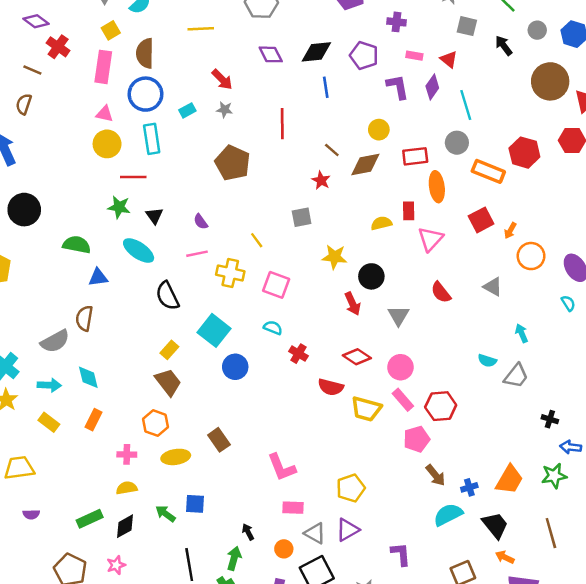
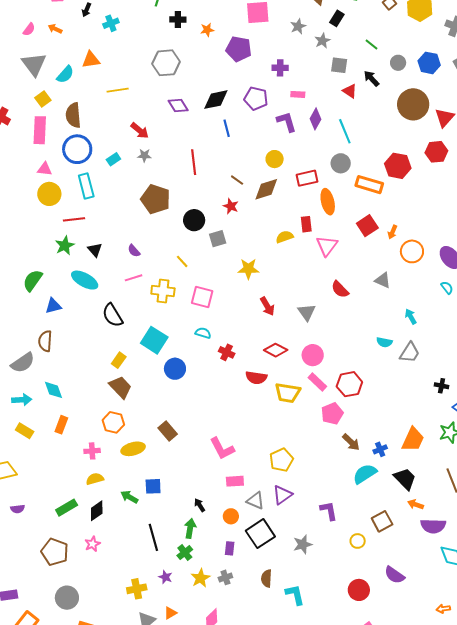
red triangle: (449, 59) -> (350, 91), moved
green star: (119, 207) -> (65, 246), turned -30
green semicircle: (77, 245) -> (33, 280), turned -60
black circle: (371, 276) -> (194, 220), moved

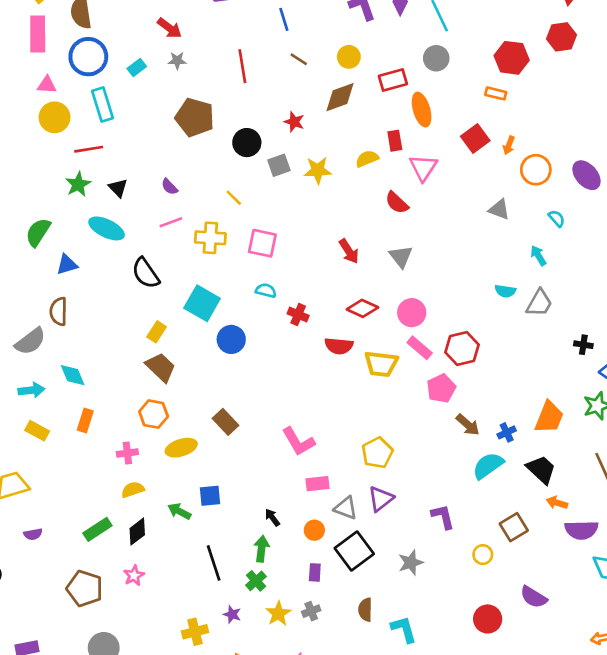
brown line: (237, 180) -> (299, 59), moved
orange rectangle: (369, 185) -> (496, 93), moved, size x0.6
yellow star: (248, 269) -> (318, 170), moved
cyan semicircle: (447, 288) -> (557, 218), moved
red semicircle: (340, 289) -> (397, 203), moved

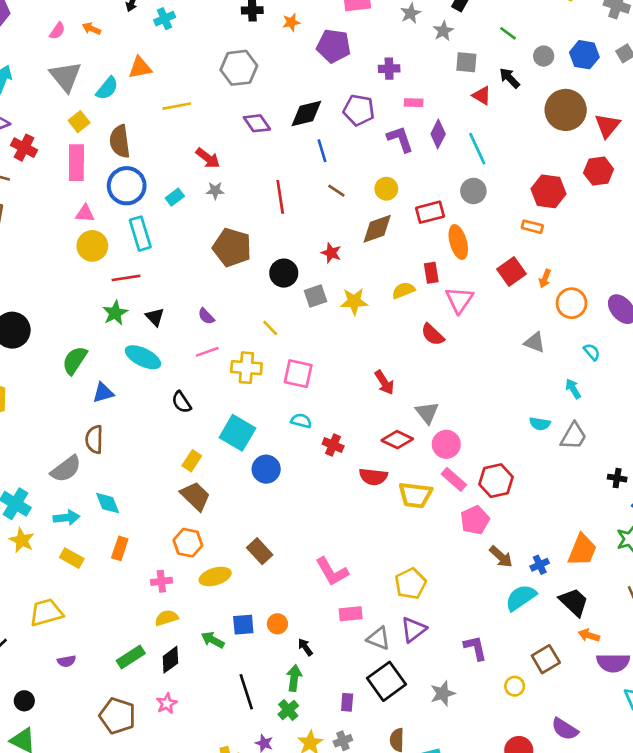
gray triangle: (401, 257) -> (427, 413), moved
black semicircle: (146, 273) -> (181, 402), size x0.7
orange circle: (314, 530) -> (277, 624), moved

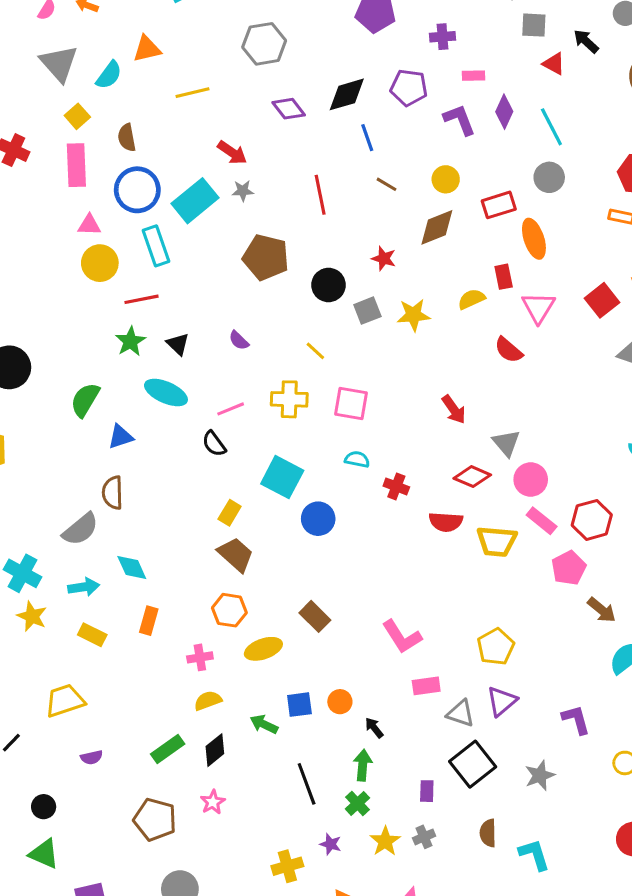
brown semicircle: (120, 141) -> (127, 138), size x0.7
cyan rectangle: (175, 197) -> (195, 201), size x2.0
red square: (512, 271) -> (602, 300), moved
pink line: (207, 352) -> (231, 409), moved

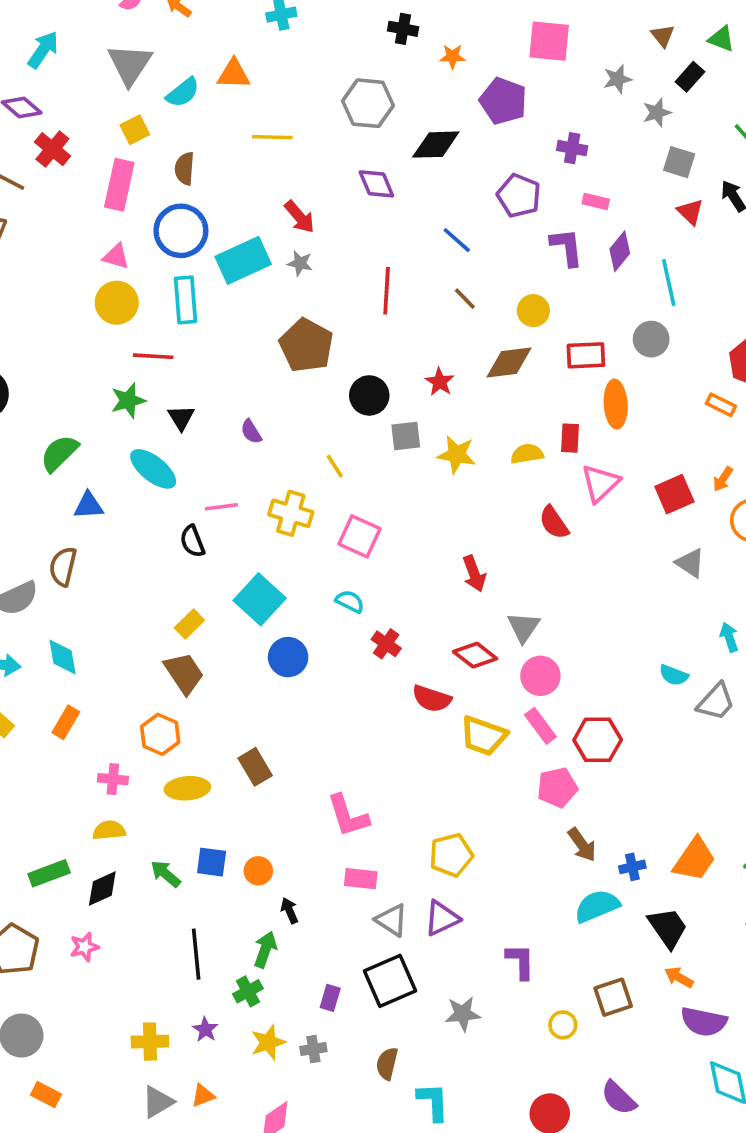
black diamond: (347, 94) -> (436, 145), moved
blue line: (367, 138) -> (457, 240), turned -44

